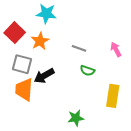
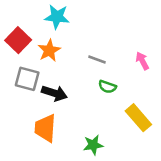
black arrow: (44, 76) -> (54, 93), turned -132
orange trapezoid: (24, 90) -> (45, 128), moved
yellow rectangle: (113, 96) -> (138, 118), turned -50

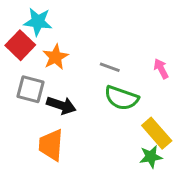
cyan star: (57, 17) -> (38, 22), moved
green semicircle: (107, 87) -> (121, 98), size x1.6
green star: (93, 145) -> (151, 157), moved

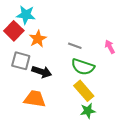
yellow rectangle: (157, 133) -> (84, 91), moved
orange trapezoid: (51, 145) -> (35, 99), turned 95
green star: (151, 157) -> (88, 111), moved

